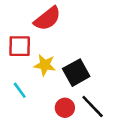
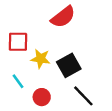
red semicircle: (47, 19) -> (63, 17), moved
red circle: (65, 108) -> (42, 97), moved

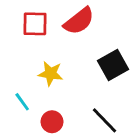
red square: (18, 42) -> (35, 24), moved
black square: (69, 65) -> (113, 65), moved

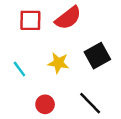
yellow star: (51, 73) -> (58, 63), moved
cyan line: (22, 102) -> (19, 69), moved

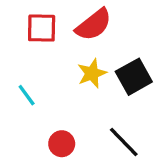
yellow star: (58, 63) -> (92, 73), moved, turned -30

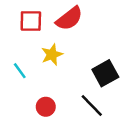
yellow star: (92, 73) -> (52, 55), moved
black square: (134, 77) -> (105, 73), moved

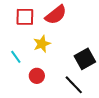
red circle: (46, 107) -> (37, 76), moved

